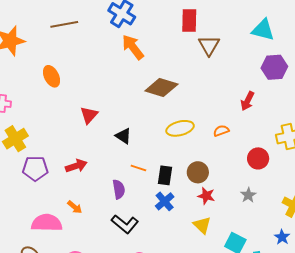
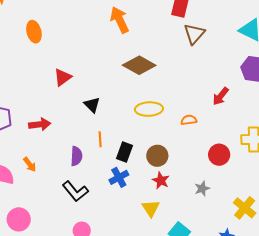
orange line: (138, 168) -> (100, 139), turned 56

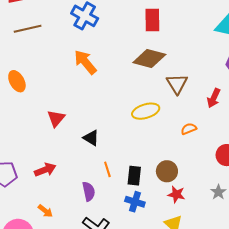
orange arrow: (120, 20) -> (85, 62), moved
brown triangle: (194, 34) -> (177, 84), moved
brown diamond: (139, 65) -> (149, 58), moved
yellow ellipse: (149, 109) -> (146, 111), moved
blue cross: (119, 177) -> (135, 202), turned -30

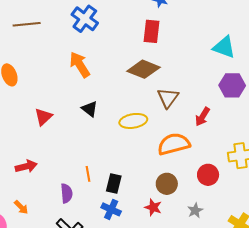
orange semicircle: (189, 129) -> (174, 144), size x2.0
black triangle: (91, 138) -> (90, 109), moved
brown circle: (167, 171) -> (167, 184), moved

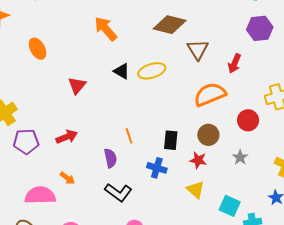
yellow ellipse: (133, 121) -> (152, 71), moved
black rectangle: (114, 183) -> (171, 140), moved

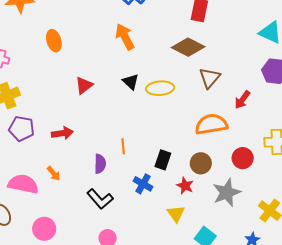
gray star: (240, 157) -> (227, 192), size x1.8

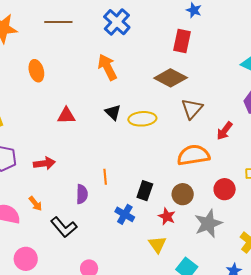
red triangle: (84, 85) -> (66, 116), turned 36
black L-shape: (100, 199) -> (64, 227), moved

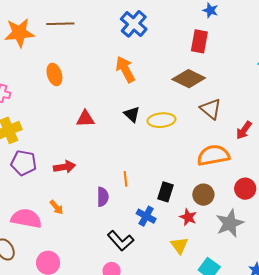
brown line: (58, 22) -> (60, 24), moved
brown triangle: (192, 109) -> (211, 109), turned -30
black L-shape: (64, 227) -> (121, 241), moved

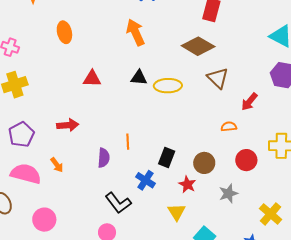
black triangle: (132, 114) -> (139, 78), turned -42
orange semicircle: (213, 155) -> (229, 127), moved, size x0.5
purple pentagon: (24, 163) -> (21, 134), moved, turned 30
gray star: (230, 223) -> (228, 194), size x0.7

